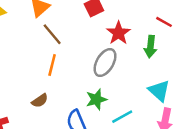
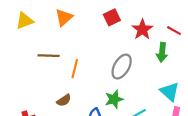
red star: (119, 33) -> (142, 29), moved
brown line: (52, 34) -> (49, 56), moved, turned -48

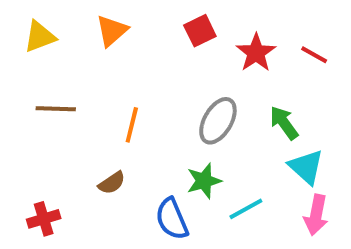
green arrow: (162, 52) -> (284, 123), moved, turned 138
brown line: (49, 56) -> (56, 109), moved

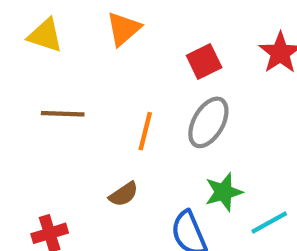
red square: (200, 31) -> (204, 62), moved
yellow triangle: (40, 37) -> (45, 35), turned 39
gray ellipse: (218, 121) -> (208, 122), moved

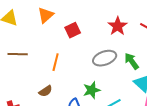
red square: (204, 62) -> (73, 30), moved
gray ellipse: (208, 122) -> (105, 58), moved, turned 40

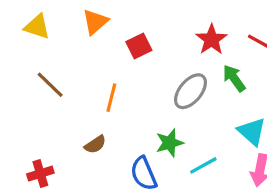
brown line: (18, 54) -> (50, 85), turned 42
gray ellipse: (105, 58) -> (190, 91), turned -30
green arrow: (132, 61) -> (234, 78), moved

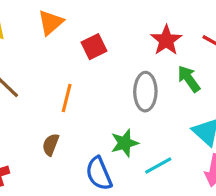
gray ellipse: (190, 91) -> (145, 92), turned -39
brown semicircle: (95, 144) -> (51, 145), turned 145

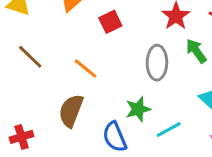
orange line: (67, 98) -> (86, 68), turned -65
brown semicircle: (51, 145) -> (71, 111), size x1.6

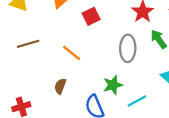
brown line: (30, 57) -> (28, 44), turned -60
brown semicircle: (71, 111) -> (60, 86), size x0.6

